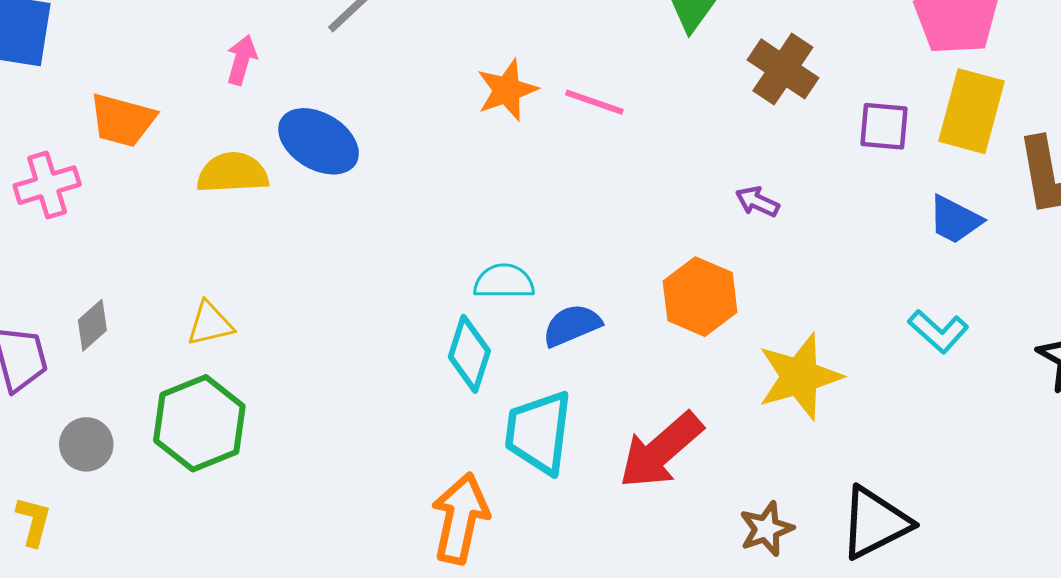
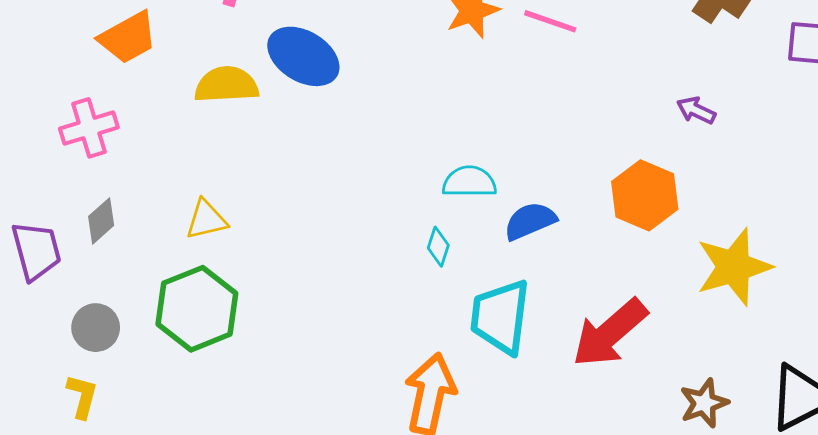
orange trapezoid: (122, 120) -> (128, 38), turned -44
pink cross: (47, 185) -> (89, 128), moved
cyan diamond: (469, 354) -> (438, 247), size x0.6
yellow L-shape: (34, 521) -> (82, 396), moved

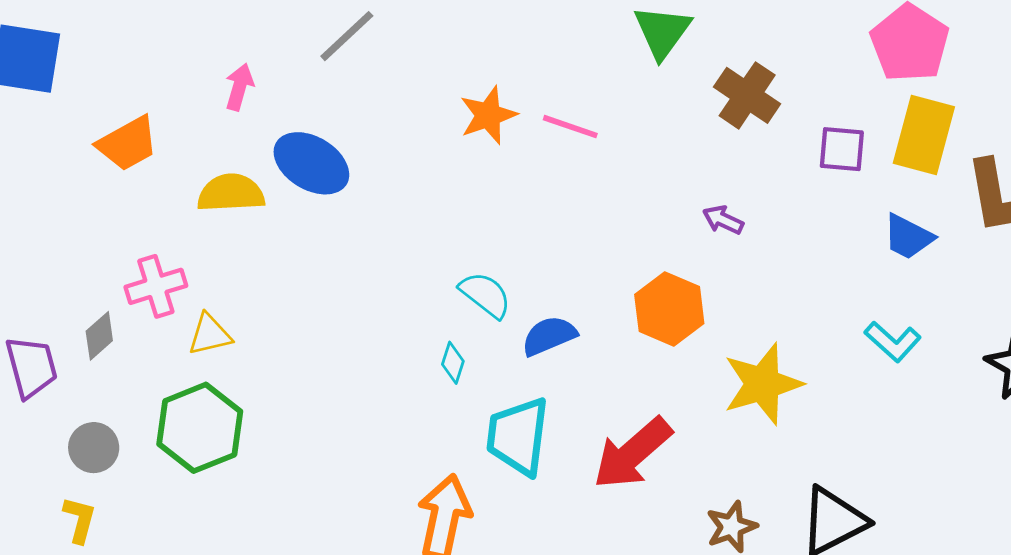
pink cross: (89, 128) -> (156, 286), moved
cyan semicircle: (469, 182) -> (485, 295), turned 38

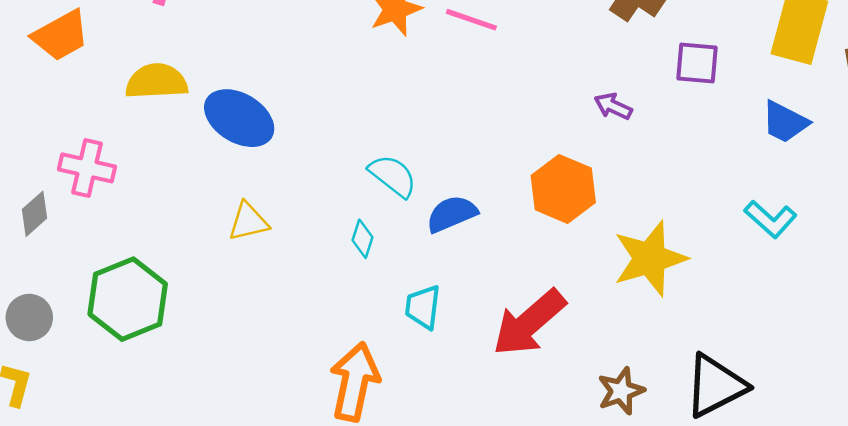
purple square: (842, 149) -> (697, 63), moved
blue ellipse: (311, 163) -> (239, 118), moved
pink cross: (156, 286) -> (87, 168), turned 30
yellow triangle: (210, 334) -> (248, 222), moved
cyan trapezoid: (518, 436) -> (423, 307), size x0.6

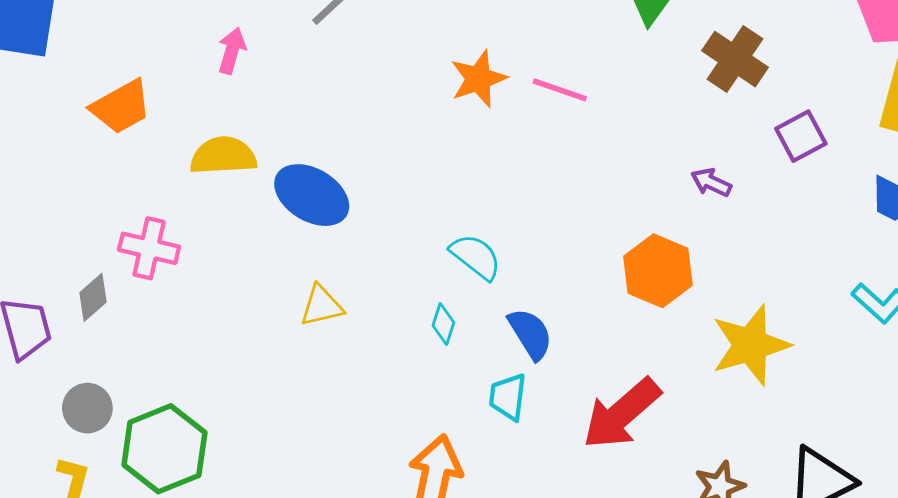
purple square: (697, 63) -> (801, 136), turned -33
blue semicircle: (452, 214) -> (530, 334), moved, turned 81
green hexagon: (128, 299) -> (164, 449), moved

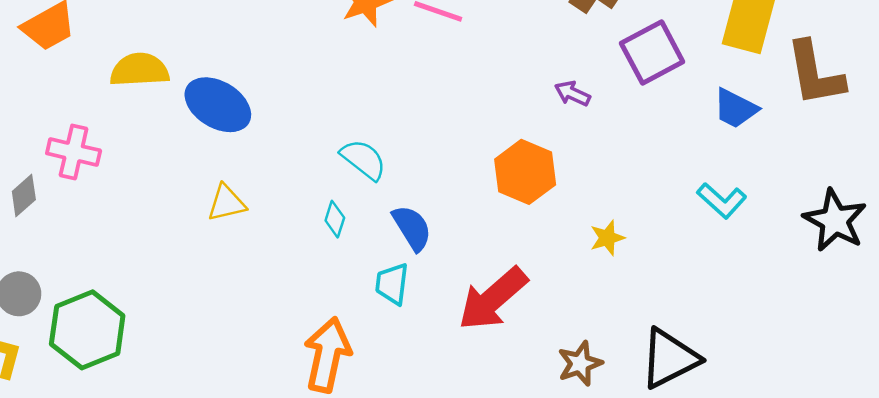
purple square: (801, 136) -> (652, 52), size x1.4
yellow star: (750, 345) -> (607, 238), size x0.5

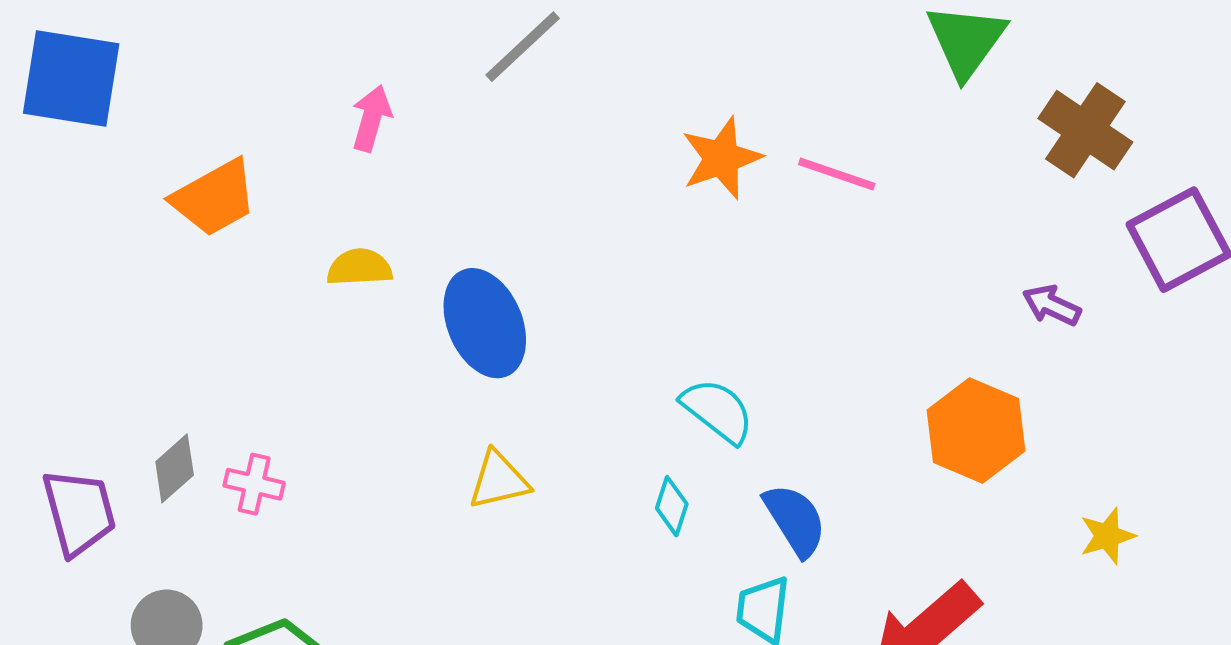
yellow semicircle: (139, 70) -> (360, 267), size x0.7
blue ellipse: (218, 105) -> (485, 323), turned 36
pink cross: (74, 152) -> (254, 484), moved, size x0.7

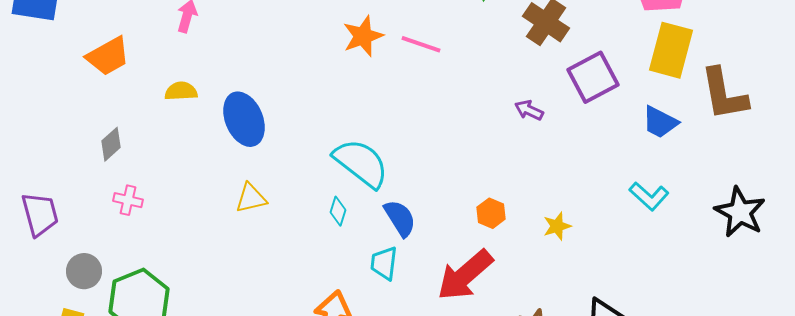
cyan semicircle: (717, 411) -> (361, 163), size x1.5
orange hexagon: (976, 431) -> (491, 213), moved, size x0.6
gray diamond: (175, 468) -> (111, 144), moved

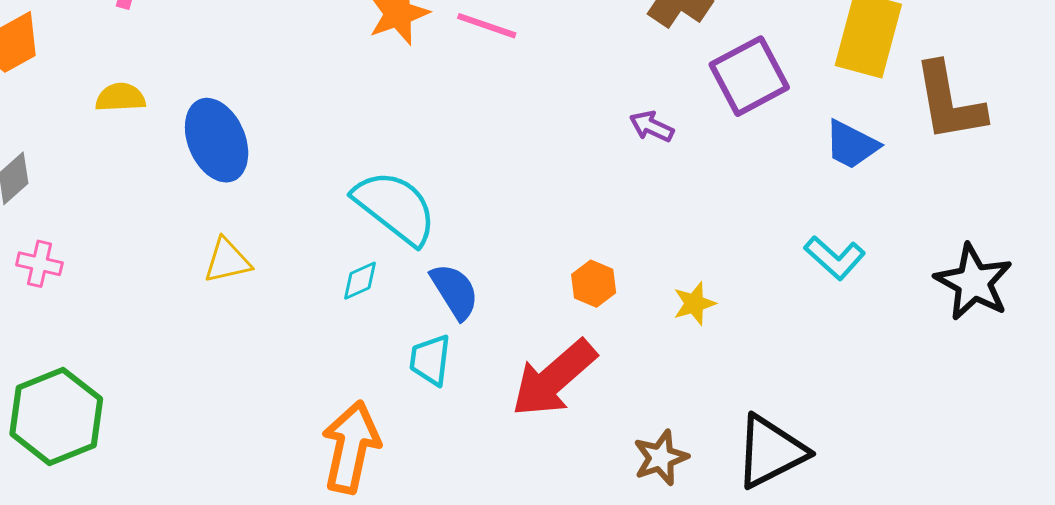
cyan diamond: (338, 211) -> (360, 281), turned 48

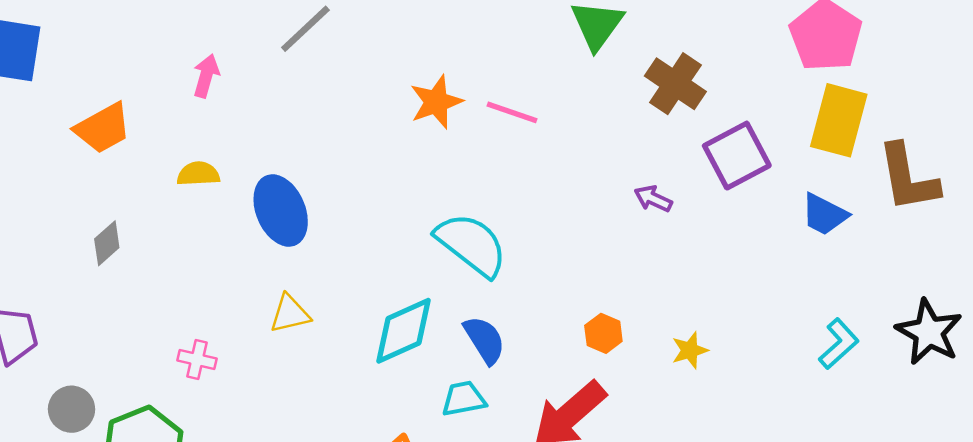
cyan semicircle: (395, 207) -> (471, 244), moved
cyan L-shape: (835, 258) -> (839, 344), moved, turned -84
pink cross: (39, 264) -> (197, 360), moved
cyan diamond: (360, 281) -> (404, 331), size x2.0
cyan trapezoid: (430, 360) -> (464, 399), turned 72

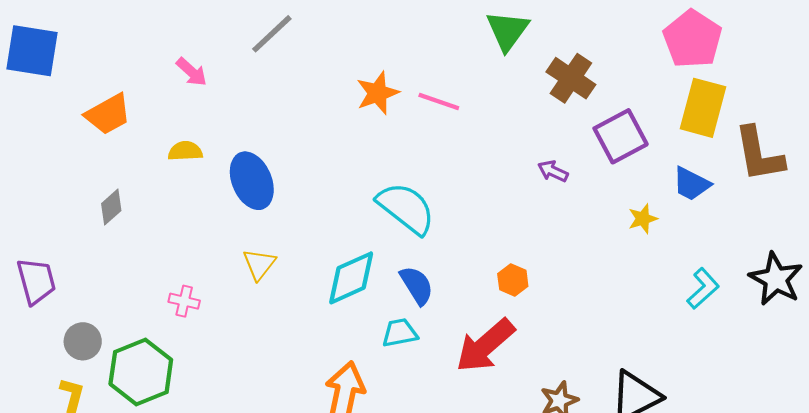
pink arrow: (206, 76) -> (192, 72), turned 116
yellow triangle: (290, 314) -> (259, 264), turned -39
yellow star: (690, 350) -> (643, 219), moved

